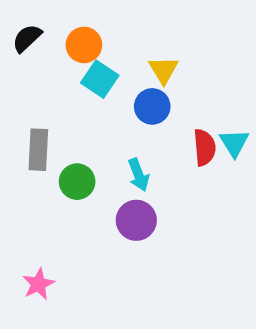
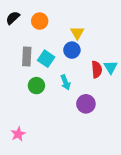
cyan square: (100, 79) -> (46, 59), moved
gray rectangle: (38, 150) -> (27, 57), moved
purple circle: (136, 220) -> (86, 104), moved

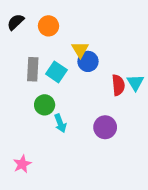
yellow triangle: (77, 33) -> (80, 50), moved
cyan arrow: (65, 82) -> (60, 123), moved

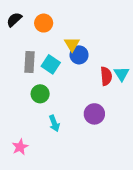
cyan arrow: (60, 123) -> (54, 123), moved

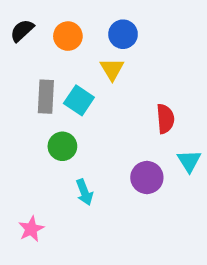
blue circle: (79, 55) -> (123, 34), moved
cyan triangle: (122, 74) -> (189, 161), moved

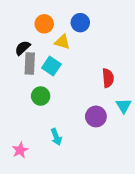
black semicircle: (22, 31) -> (23, 48), moved
yellow triangle: (112, 69) -> (62, 42), moved, turned -42
cyan arrow: (84, 192) -> (56, 137), moved

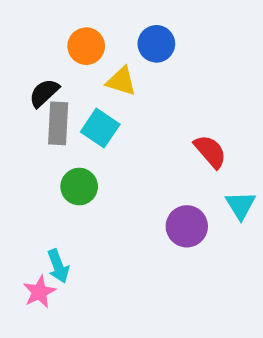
red semicircle: (108, 78) -> (210, 151), turned -36
cyan arrow: (56, 137) -> (58, 266), moved

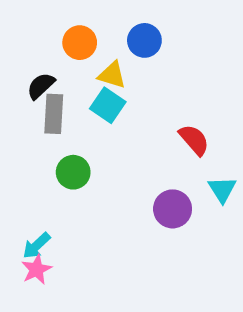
cyan square: (100, 128) -> (108, 105), moved
cyan arrow: (58, 266) -> (36, 246), moved, turned 68

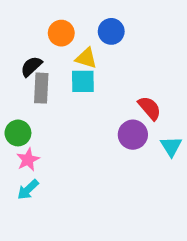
cyan square: (108, 105) -> (83, 81), turned -35
green circle: (73, 172) -> (18, 133), moved
purple circle: (173, 209) -> (133, 135), moved
pink star: (36, 269) -> (28, 160), moved

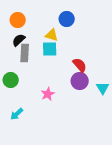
orange circle: (61, 33) -> (18, 20), moved
red semicircle: (150, 108) -> (80, 65), moved
pink star: (28, 160) -> (48, 94), moved

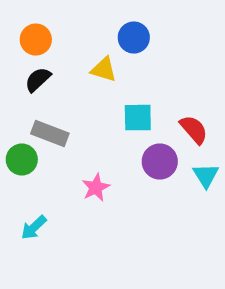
cyan square: (50, 49) -> (138, 118), moved
gray rectangle: (25, 53) -> (50, 134), moved, turned -72
red semicircle: (80, 65) -> (194, 130), moved

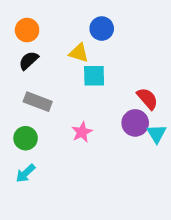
cyan square: (138, 118) -> (94, 76), moved
green circle: (22, 159) -> (26, 138), moved
purple circle: (160, 161) -> (135, 123), moved
pink star: (96, 187) -> (82, 132), moved

